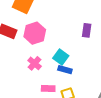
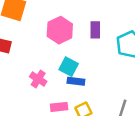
pink hexagon: (35, 33) -> (60, 30), moved

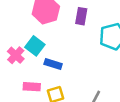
cyan square: (69, 67) -> (35, 46), moved

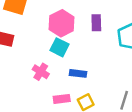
cyan square: (35, 46) -> (60, 47), moved

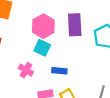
purple rectangle: (96, 23) -> (75, 25), size x1.5

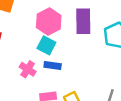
blue rectangle: (59, 71) -> (53, 66), moved

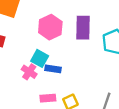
cyan square: (46, 45) -> (40, 58), moved

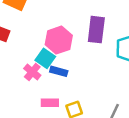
pink hexagon: (50, 27) -> (59, 40), moved

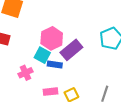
purple rectangle: (96, 30) -> (71, 50), moved, turned 50
pink cross: (32, 72) -> (26, 73), moved, turned 32

